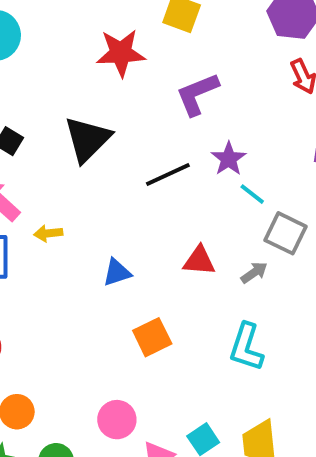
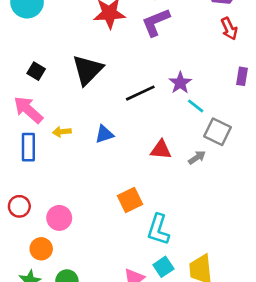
purple L-shape: (197, 94) -> (156, 22), moved
blue triangle: (117, 273) -> (104, 134), moved
cyan L-shape: (246, 347) -> (158, 230), moved
pink circle: (117, 420) -> (59, 218), moved

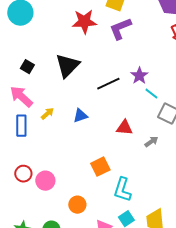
yellow arrow: (62, 132) -> (47, 114), turned 144
gray arrow: (197, 157) -> (151, 142), moved
red circle: (19, 206) -> (23, 174), moved
orange circle: (41, 249) -> (77, 205), moved

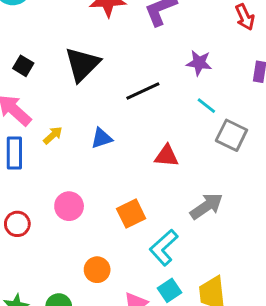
purple star: (139, 76) -> (199, 63), moved, turned -30
gray arrow: (151, 142) -> (206, 206), moved, size x1.6
pink circle: (45, 181) -> (69, 206), moved
cyan L-shape: (122, 190) -> (164, 248), turned 30

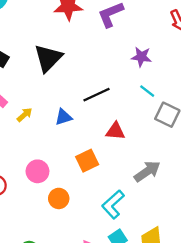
black line: (143, 91) -> (96, 95), moved
orange square: (131, 214) -> (87, 161), moved
orange circle: (97, 270) -> (59, 198), moved

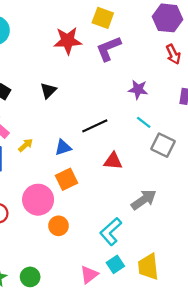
black triangle: (48, 58) -> (48, 91), size x0.6
orange square: (87, 161) -> (66, 179), moved
pink circle: (37, 171) -> (38, 200), size x1.4

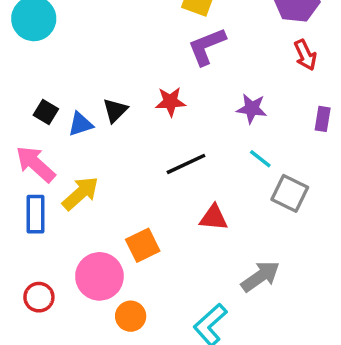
red star: (68, 41) -> (170, 102), moved, size x0.7
yellow arrow: (26, 145) -> (80, 193), size x1.6
blue triangle: (63, 147) -> (80, 124), moved

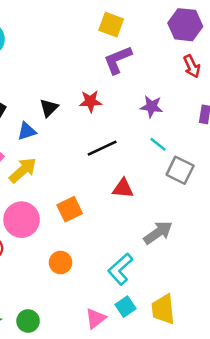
blue triangle: (80, 124) -> (27, 131), moved
pink circle: (99, 276) -> (22, 220), moved

